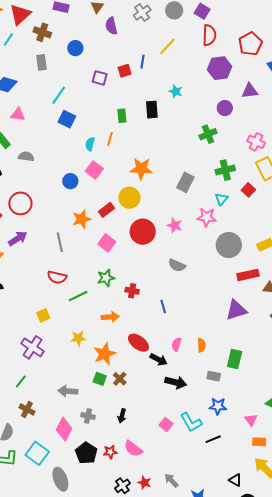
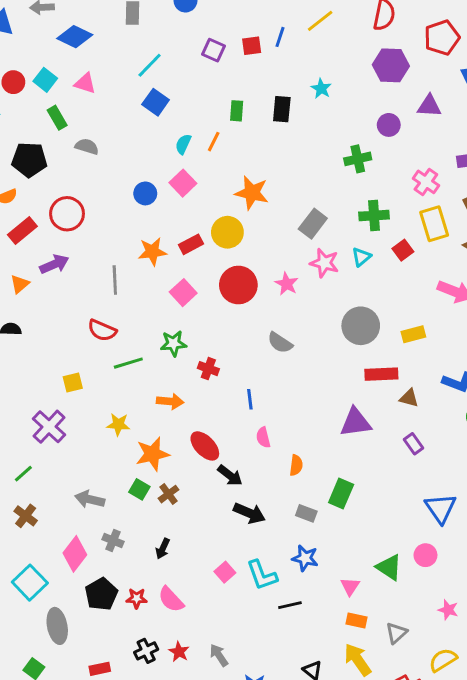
pink star: (207, 217) -> (324, 263), moved
pink semicircle: (176, 344) -> (263, 437), moved, turned -40

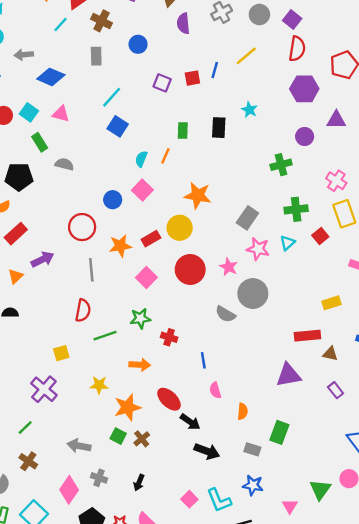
red circle: (67, 214) -> (82, 227), moved
gray circle: (361, 326) -> (253, 294), moved
red semicircle: (102, 330) -> (83, 310), turned -100
green triangle: (389, 567) -> (320, 490), turned 35

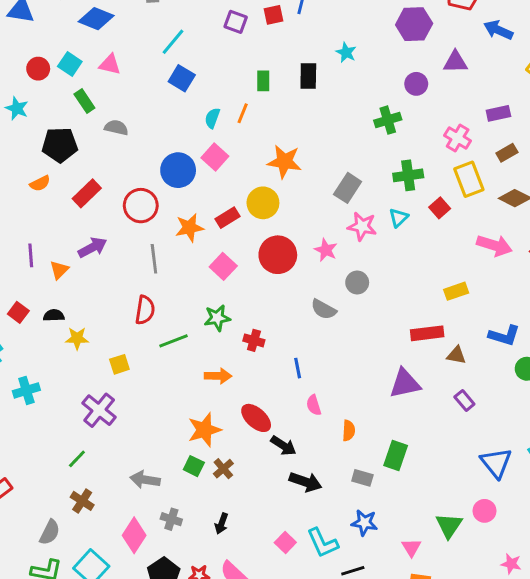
blue circle: (113, 200) -> (178, 170), size x1.5
red rectangle: (16, 234) -> (87, 193), moved
gray circle: (253, 294) -> (357, 283), size x0.6
yellow star: (99, 385) -> (77, 338), moved

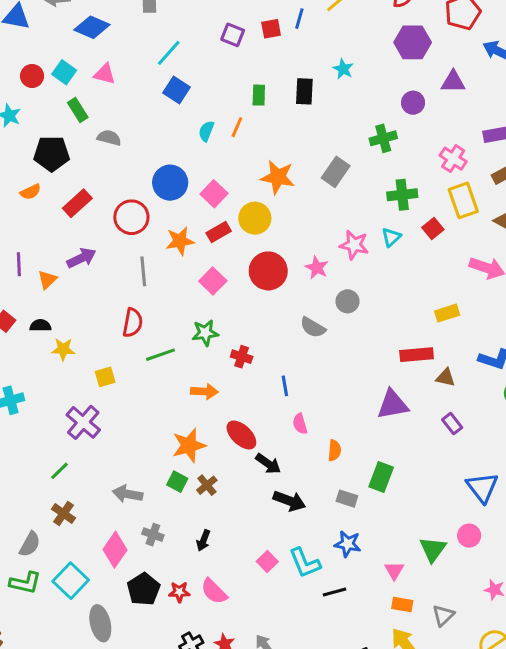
pink square: (215, 157) -> (214, 194), moved
gray rectangle: (348, 188) -> (336, 172), moved

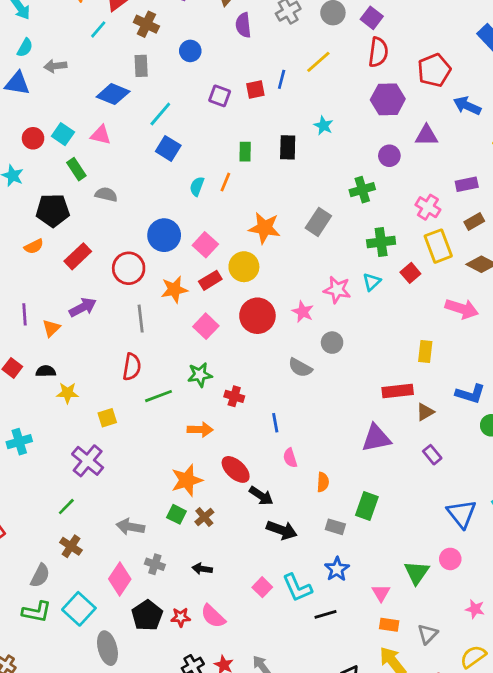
blue diamond: (92, 27) -> (113, 94), moved
yellow rectangle: (447, 313) -> (425, 352), turned -65
brown triangle: (445, 378) -> (425, 412), turned -42
black arrow: (203, 540) -> (202, 569), turned 78
blue star: (348, 544) -> (337, 569), turned 30

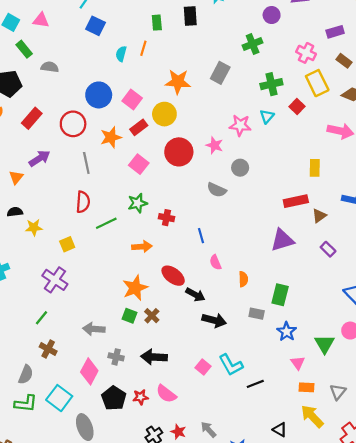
brown rectangle: (474, 221) -> (344, 61), turned 72
black arrow: (202, 569) -> (154, 357), size x1.6
blue star: (337, 569) -> (287, 332), moved

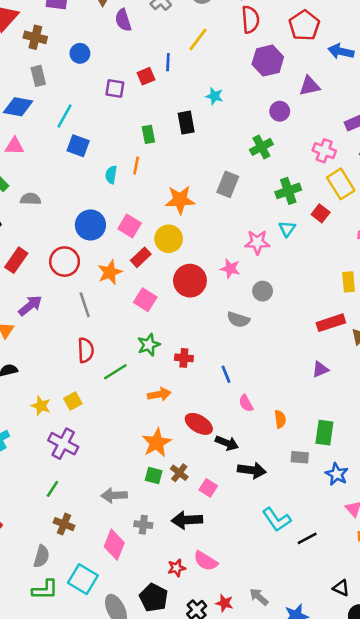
yellow star: (34, 227) -> (41, 406), moved, turned 30
purple triangle: (282, 240) -> (320, 369), size x0.6
pink square: (203, 367) -> (208, 488), moved
black pentagon: (114, 398) -> (154, 598), moved

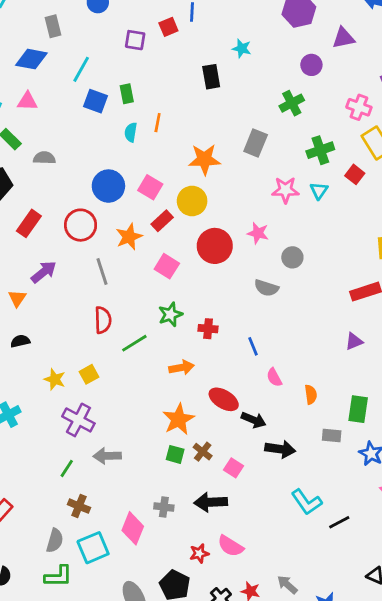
green rectangle: (148, 134) -> (127, 94), moved
pink star: (257, 242) -> (285, 190), moved
gray arrow: (114, 495) -> (107, 456), moved
cyan square: (83, 579) -> (93, 548), moved, turned 36

